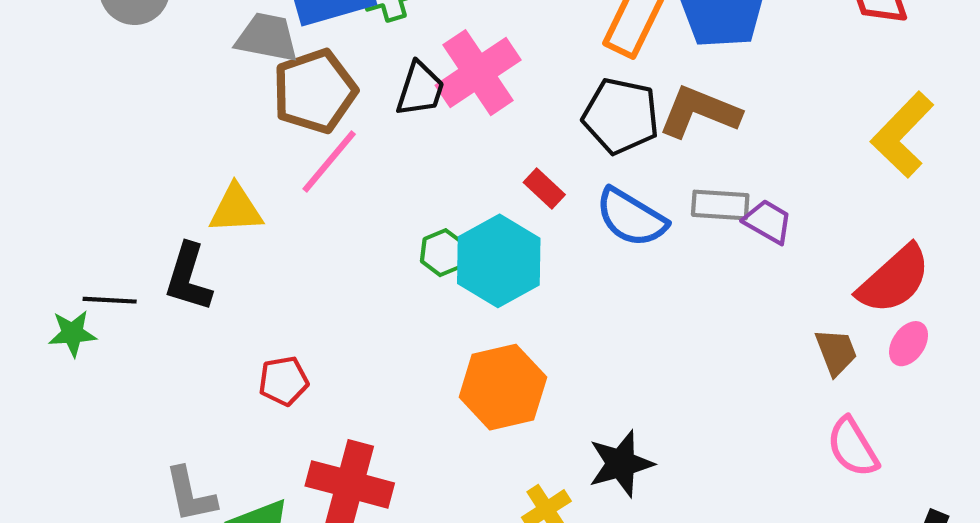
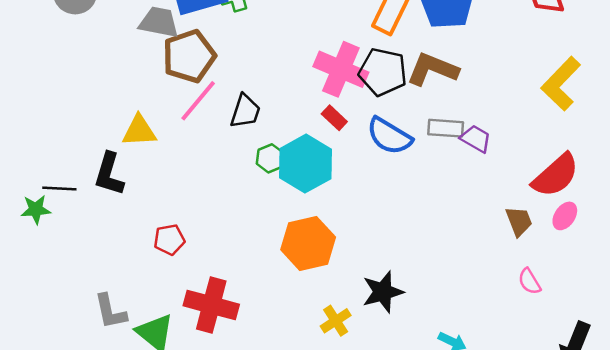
pink cross: (478, 73) -> (341, 69), moved, turned -33
black trapezoid: (420, 89) -> (245, 111), moved
pink semicircle: (853, 447) -> (529, 281), size x0.7

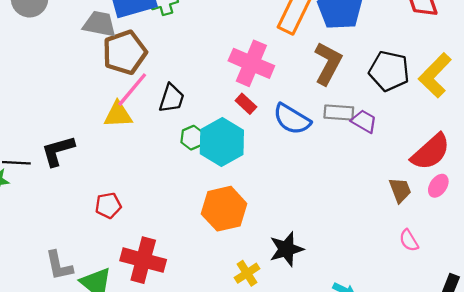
brown L-shape: (433, 69) -> (328, 63), turned 96
black pentagon: (383, 72) -> (389, 71), moved
yellow triangle: (139, 131) -> (118, 115), moved
black L-shape: (109, 174) -> (58, 151), turned 57

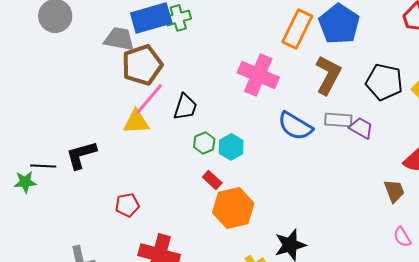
red rectangle: (246, 104) -> (212, 180), moved
cyan hexagon: (222, 142) -> (231, 147), size x0.6

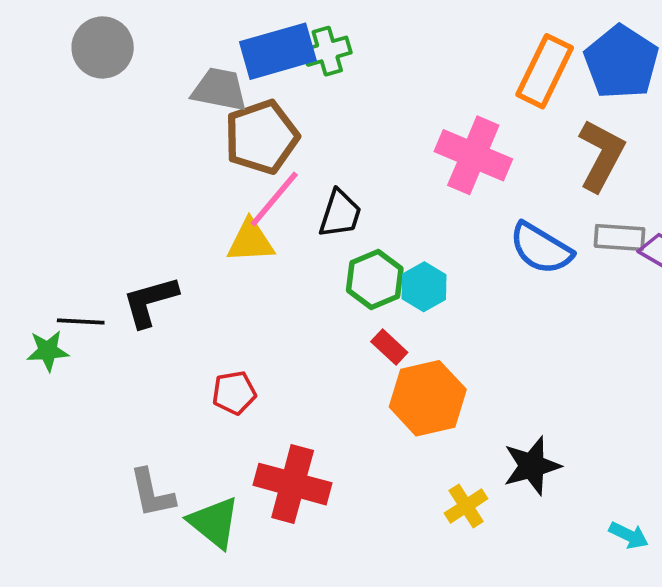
green hexagon: (204, 143) -> (375, 279), size x1.4

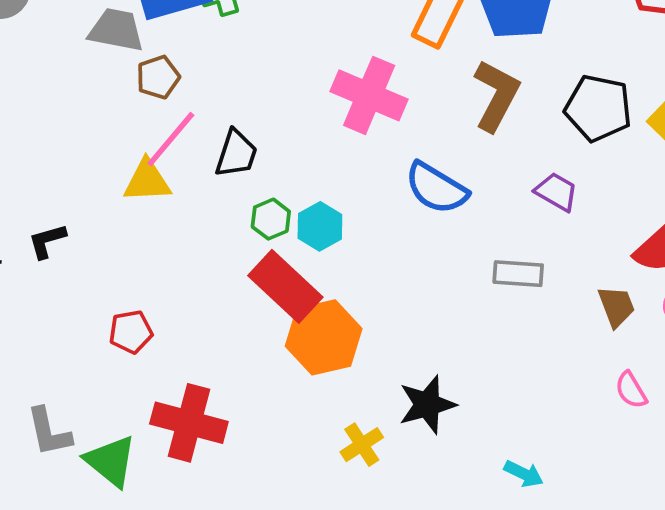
brown pentagon: (261, 137) -> (158, 77), size x0.6
gray rectangle: (619, 237) -> (518, 274), moved
green hexagon: (375, 279) -> (271, 219), size x0.7
black L-shape: (150, 301) -> (47, 241), size x0.7
red rectangle: (389, 347) -> (285, 286), size x2.0

